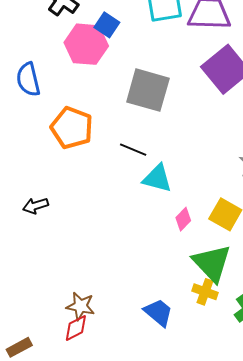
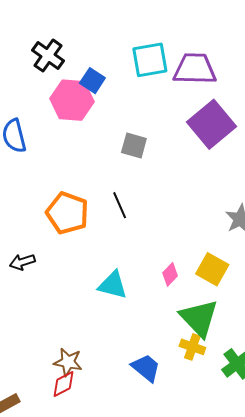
gray square: (148, 90) -> (134, 146), size x0.6
orange pentagon: (72, 128) -> (67, 213), moved
black line: (133, 150) -> (120, 205), turned 44
cyan triangle: (157, 178) -> (113, 285), moved

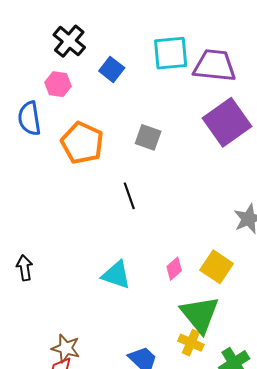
pink hexagon: (72, 100) -> (58, 84), moved, size x0.6
orange pentagon: (67, 213) -> (82, 143), moved
black arrow: (22, 262) -> (25, 268), moved, turned 95

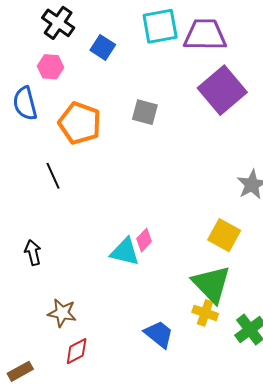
black line: (129, 196) -> (53, 176), moved
pink diamond: (174, 269) -> (144, 240), moved
brown star: (66, 348) -> (62, 313), moved

